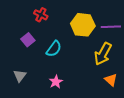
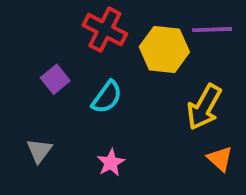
red cross: (41, 15) -> (105, 30), moved, size x1.5
purple line: (111, 27) -> (212, 30), moved

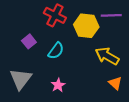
yellow arrow: (204, 107) -> (107, 56), turned 90
gray triangle: (39, 151) -> (21, 79), size x1.6

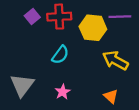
red cross: (55, 15) -> (59, 17), turned -30
purple square: (29, 41) -> (32, 17), moved
orange triangle: (115, 83) -> (111, 96), moved

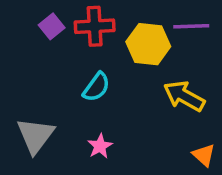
orange triangle: (111, 96) -> (204, 155), moved

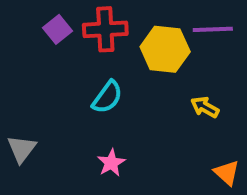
yellow arrow: (184, 96) -> (205, 107), size x0.6
gray triangle: (36, 135) -> (22, 149), moved, size x0.7

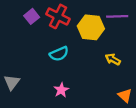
red cross: (105, 29) -> (58, 16), turned 30
cyan semicircle: (107, 97) -> (59, 54), turned 30

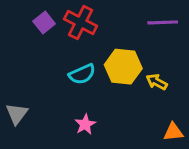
yellow hexagon: (91, 27) -> (123, 67), moved
orange triangle: (125, 95) -> (173, 132), turned -48

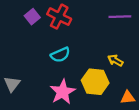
yellow hexagon: (123, 67) -> (95, 82), moved
pink star: (85, 124) -> (63, 92), size x1.6

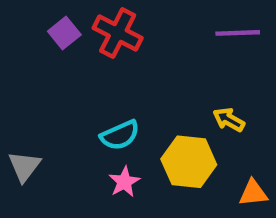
cyan semicircle: (60, 55) -> (120, 135), moved
pink star: (63, 92) -> (124, 182), size x0.6

